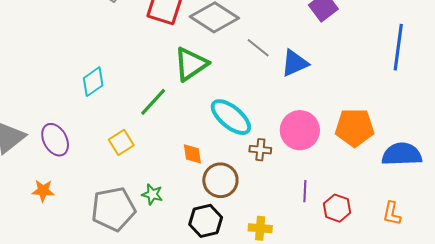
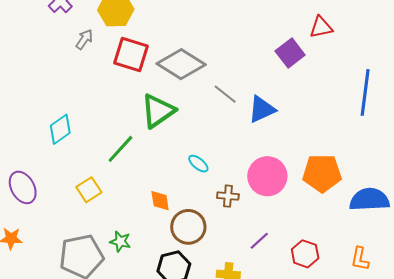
cyan ellipse: (231, 117) -> (198, 164), size x0.5
purple line: (305, 191) -> (259, 241), moved, turned 45

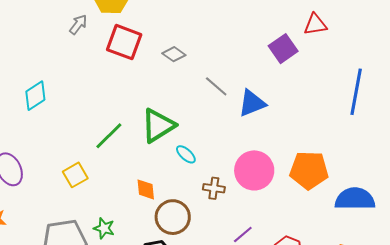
gray diamond: (181, 64) -> (174, 54), size x0.5
green triangle: (158, 111) -> (158, 126), moved
cyan diamond: (60, 129) -> (35, 96), moved

